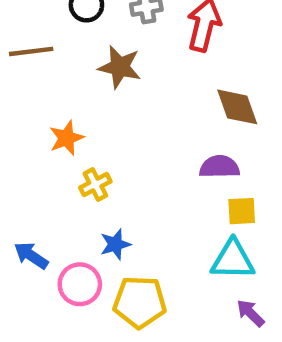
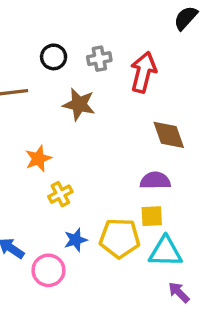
yellow square: (242, 211) -> (152, 216), moved
yellow pentagon: (140, 302) -> (120, 238), moved

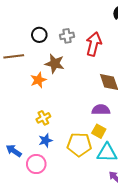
orange star: (38, 159) -> (38, 80), moved
yellow square: (152, 216) -> (99, 131), turned 32
blue star: (76, 240) -> (45, 140), moved

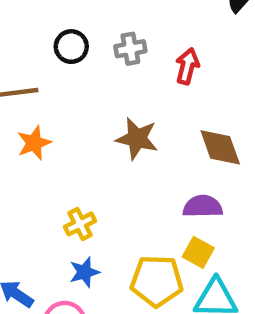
red arrow: (94, 44) -> (187, 66), size x0.7
brown star: (55, 64) -> (137, 139), moved
orange star: (38, 80) -> (34, 143), moved

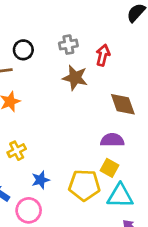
black circle: (71, 47) -> (23, 50), moved
brown star: (137, 139) -> (75, 78), moved
yellow cross: (80, 224) -> (17, 151), moved

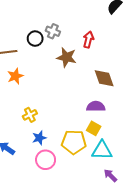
gray cross: (68, 45) -> (53, 31), moved, turned 32
black circle: (23, 50) -> (35, 39), moved
yellow cross: (17, 151) -> (30, 115), moved
pink circle: (29, 210) -> (46, 160), moved

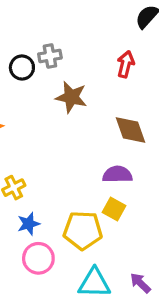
gray cross: (53, 31) -> (50, 56), turned -32
red arrow: (88, 40) -> (126, 64), moved
cyan triangle: (102, 150) -> (94, 283), moved

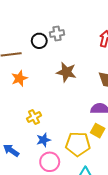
brown star: (71, 97) -> (66, 72), moved

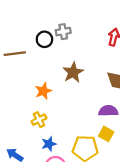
brown star: (66, 72) -> (73, 72), turned 30
orange star: (19, 78) -> (43, 91), moved

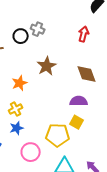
gray cross: (63, 32) -> (38, 29), turned 32
blue star: (49, 144) -> (17, 128), moved

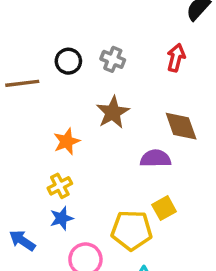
gray cross: (38, 29) -> (113, 59), moved
purple semicircle: (79, 101) -> (155, 159), moved
yellow square: (77, 122) -> (164, 208), turned 32

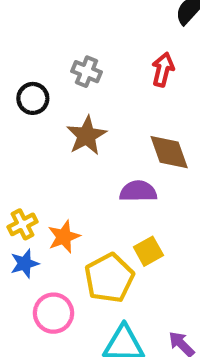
black circle: (68, 61) -> (33, 98), moved
orange star: (67, 141) -> (64, 237), moved
yellow pentagon: (132, 230) -> (109, 278), turned -30

